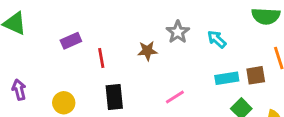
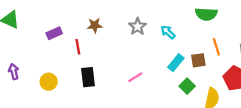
brown star: (147, 51) -> (95, 25), moved
cyan rectangle: (227, 78) -> (176, 63), turned -42

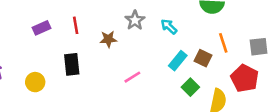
brown star: (95, 25) -> (108, 39), moved
red line: (78, 47) -> (76, 25), moved
brown square: (198, 60) -> (203, 58), turned 35
black rectangle: (88, 77) -> (72, 64), moved

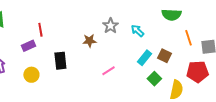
red line: (76, 25) -> (40, 30), moved
purple rectangle: (41, 28) -> (28, 46), moved
orange line: (223, 43) -> (188, 38), moved
red pentagon: (245, 78) -> (197, 72), turned -30

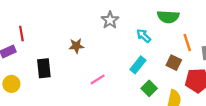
gray star: (110, 26) -> (110, 20), moved
cyan arrow: (137, 31) -> (144, 36), moved
brown square: (164, 56) -> (174, 63), moved

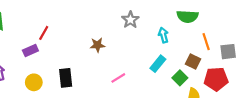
red line: (21, 34) -> (44, 33), turned 40
cyan arrow: (144, 36) -> (163, 35), turned 32
black rectangle: (44, 68) -> (66, 78), moved
green square: (149, 88) -> (180, 78), moved

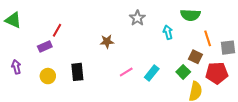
cyan rectangle: (158, 64) -> (152, 73), moved

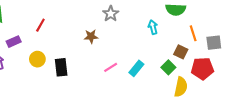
gray star: (137, 18) -> (111, 14), moved
purple rectangle: (45, 47) -> (14, 42), moved
yellow circle: (48, 76) -> (37, 59), moved

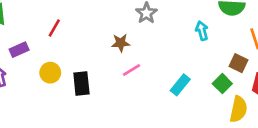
pink line: (111, 67) -> (132, 70), moved

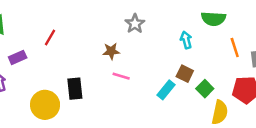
brown square: (239, 63) -> (185, 74), moved
pink line: (132, 70) -> (121, 76), turned 49
yellow circle: (50, 73) -> (45, 105), moved, size x1.5

